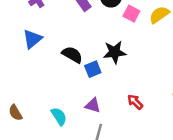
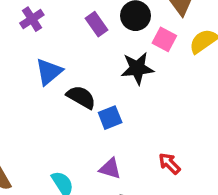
blue triangle: (32, 39) -> (49, 72), moved
black star: (115, 52) -> (137, 68), moved

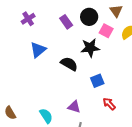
black semicircle: (81, 97) -> (69, 64), moved
blue square: (110, 118) -> (97, 81), moved

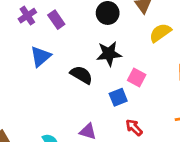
purple rectangle: (66, 22) -> (56, 20), moved
pink square: (106, 31) -> (137, 77), moved

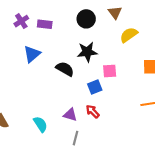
purple rectangle: (56, 20) -> (45, 24), turned -48
pink square: (137, 77) -> (110, 71), turned -32
red arrow: (134, 127) -> (93, 111), moved

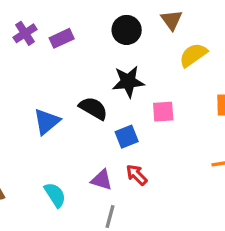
purple rectangle: (45, 24) -> (62, 38), turned -32
blue triangle: (32, 54) -> (47, 122), moved
blue square: (95, 87) -> (127, 137), moved

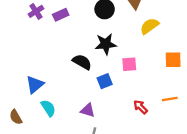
blue triangle: (47, 122) -> (35, 84), moved
red arrow: (137, 175) -> (141, 107), moved
cyan semicircle: (55, 195) -> (48, 108), moved

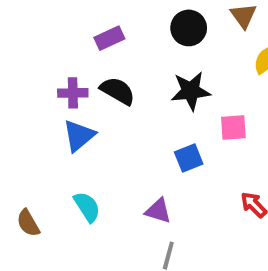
purple cross: (36, 11) -> (73, 93), moved, turned 32
black semicircle: (82, 62) -> (118, 91), moved
blue triangle: (35, 84) -> (79, 136), moved

